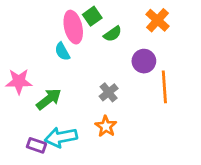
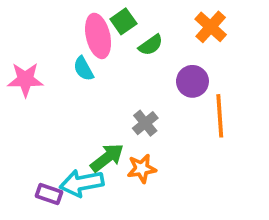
pink star: (19, 81) -> (25, 80), moved
green arrow: (49, 99) -> (107, 158), moved
orange star: (106, 126) -> (142, 169), turned 30

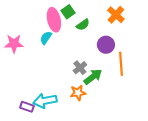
cyan semicircle: (84, 69) -> (46, 38), turned 64
green arrow: (107, 158) -> (93, 77), moved

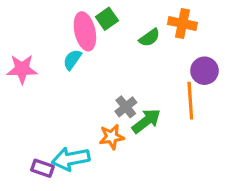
orange cross: (116, 15) -> (182, 23), turned -30
green semicircle: (83, 25) -> (149, 38), moved
purple circle: (106, 45) -> (204, 71), moved
orange star: (78, 93) -> (112, 137), moved

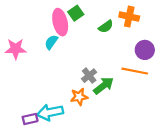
orange line: (190, 101) -> (135, 71), turned -75
purple rectangle: (42, 168) -> (30, 119), turned -32

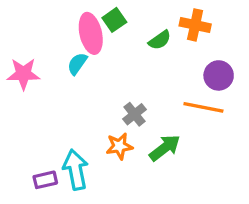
green arrow: (104, 86) -> (165, 148), moved
cyan arrow: (50, 112) -> (76, 170), turned 90

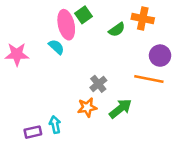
cyan semicircle: (77, 64) -> (56, 47), turned 98
cyan arrow: (76, 170) -> (55, 125), size x0.6

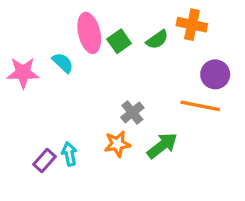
green square: (83, 15) -> (119, 41), moved
cyan semicircle: (56, 47) -> (63, 63), moved
cyan arrow: (55, 125) -> (69, 154), moved
purple rectangle: (33, 132) -> (44, 161), moved, turned -35

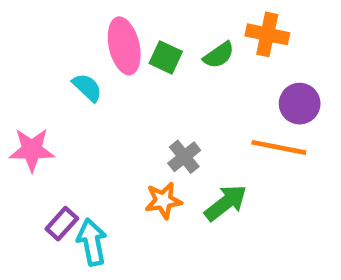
green square: (119, 41) -> (166, 57), turned -30
pink star: (23, 73) -> (32, 150), moved
cyan arrow: (69, 154) -> (92, 242), moved, size x1.4

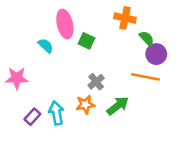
orange cross: (267, 34) -> (125, 18), moved
green semicircle: (219, 55) -> (147, 38), moved, turned -98
green square: (166, 57) -> (86, 41), moved
cyan arrow: (92, 242) -> (56, 113), moved

